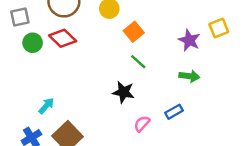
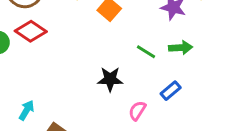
green line: (138, 62) -> (146, 52), moved

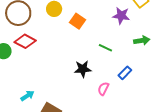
green arrow: (181, 48) -> (142, 40), moved
cyan arrow: (26, 110) -> (27, 96), turned 32

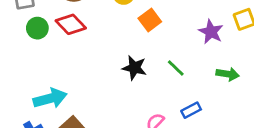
black star: (83, 69) -> (134, 68), moved
cyan arrow: (27, 96) -> (50, 98), size x1.6

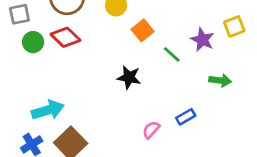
green line: (176, 68) -> (172, 54), moved

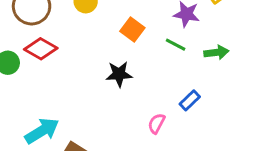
orange square: (142, 30) -> (132, 30), moved
green line: (172, 54) -> (176, 45), moved

